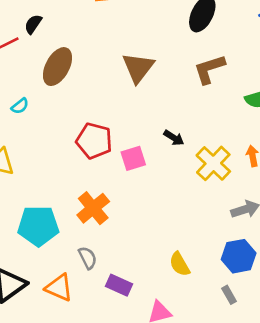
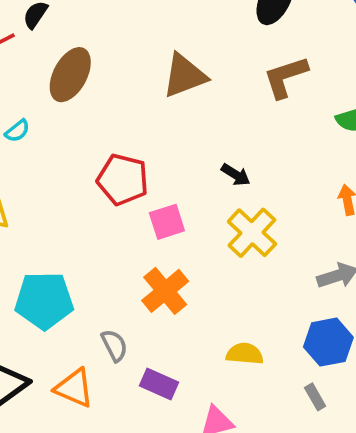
brown triangle: (138, 68) -> (184, 76), turned 32
pink square: (133, 158) -> (167, 222), moved
yellow cross: (213, 163) -> (252, 233), moved
orange cross: (93, 208) -> (165, 291), moved
yellow semicircle: (180, 264) -> (245, 354), turned 125

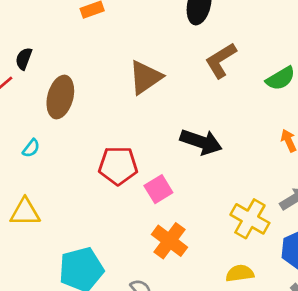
black arrow: (236, 175) -> (201, 142), size x1.8
yellow cross: (252, 233) -> (250, 219), moved

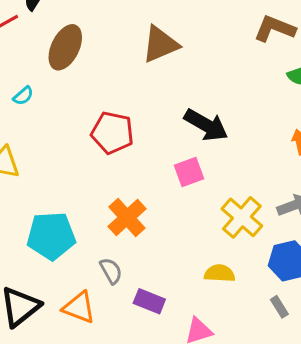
brown L-shape: (221, 60) -> (275, 29), moved, turned 42
pink square: (158, 189) -> (189, 172), moved
orange cross: (169, 241) -> (127, 218), moved

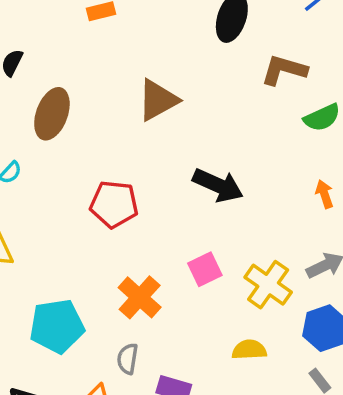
pink square: (189, 172) -> (205, 269), moved
gray semicircle: (111, 271) -> (128, 359), turned -136

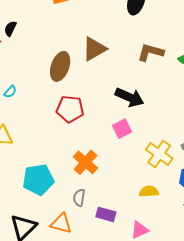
brown L-shape: (284, 70) -> (151, 52), moved
brown ellipse: (52, 114) -> (60, 66), moved
pink square: (205, 269) -> (122, 129), moved

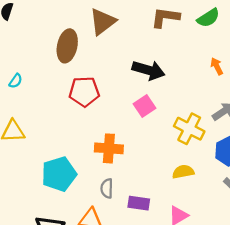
orange cross: (85, 162) -> (109, 148), turned -30

